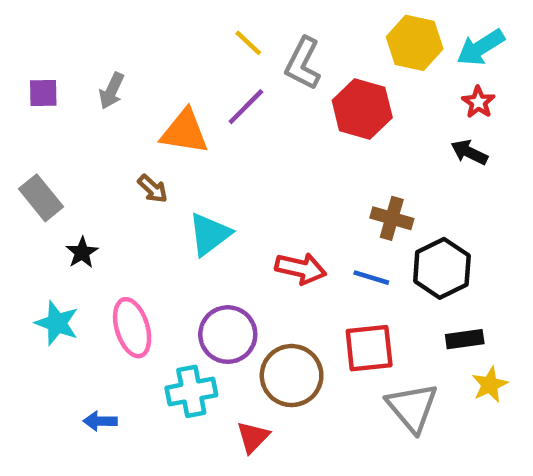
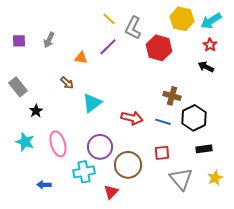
orange triangle: (184, 132) -> (81, 58), size x0.6
red square: (369, 348) -> (162, 153), size x0.7
yellow star: (490, 385) -> (215, 178), moved

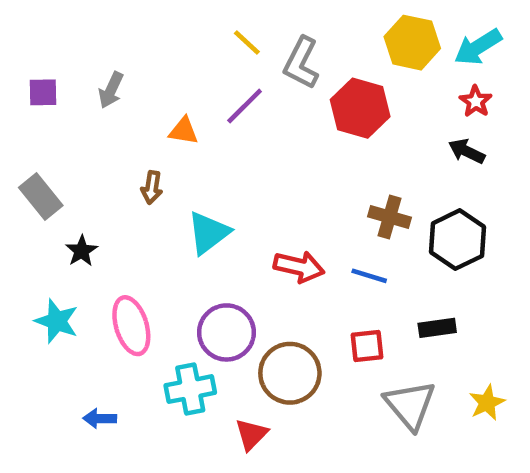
brown arrow: (67, 83) -> (152, 187), turned 56
black hexagon: (194, 118) -> (458, 240), moved
black rectangle: (204, 149) -> (437, 328), moved

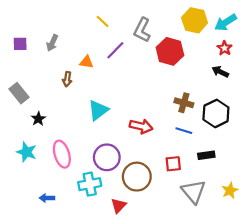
yellow line: (247, 43) -> (103, 21), moved
brown arrow: (152, 187) -> (67, 79), moved
blue line: (369, 276) -> (184, 131), moved

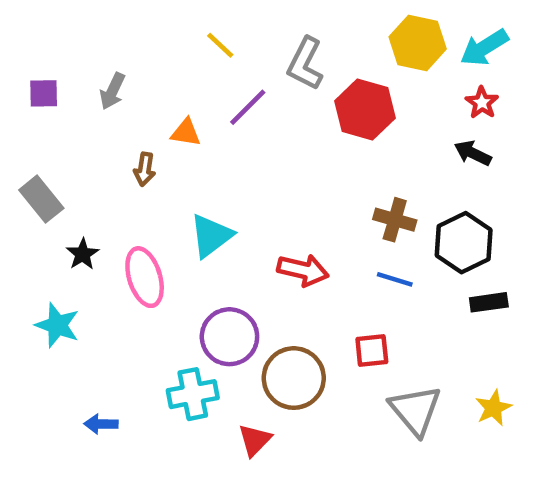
pink ellipse: (62, 154) -> (145, 277), moved
black rectangle: (206, 155) -> (489, 302), moved

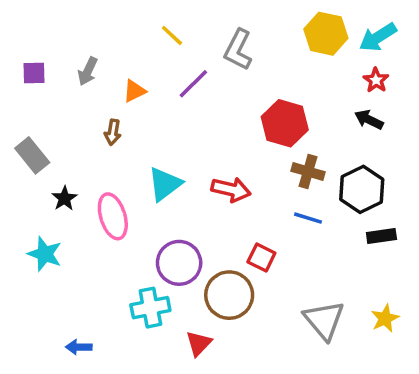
red hexagon: (365, 110) -> (285, 123), moved
orange triangle: (186, 132) -> (134, 91), moved, turned -35
red arrow: (303, 270) -> (231, 189), moved
red square: (372, 350) -> (261, 257), moved, turned 32
blue arrow: (101, 424) -> (79, 347), moved

